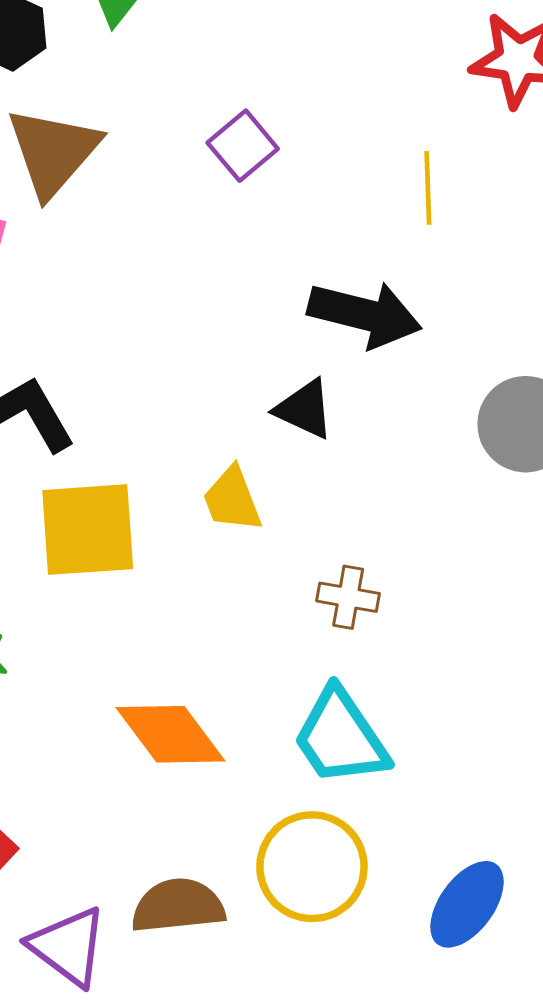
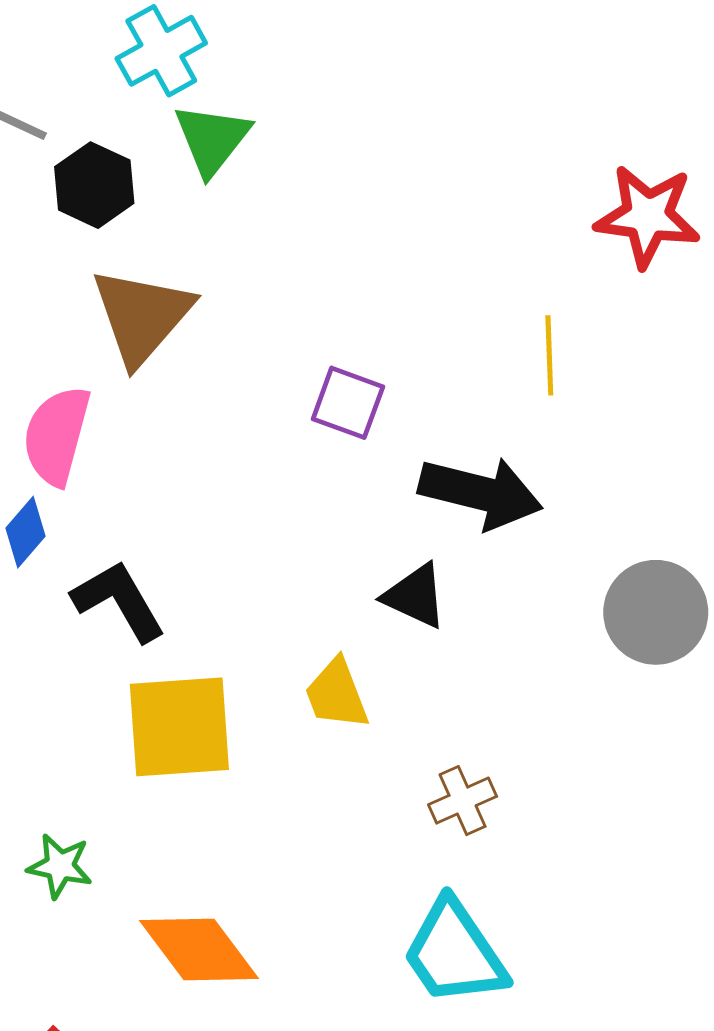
purple square: (243, 146) -> (348, 403), moved, turned -30
brown cross: (348, 597) -> (463, 801), turned -34
orange diamond: (170, 734) -> (199, 950), moved

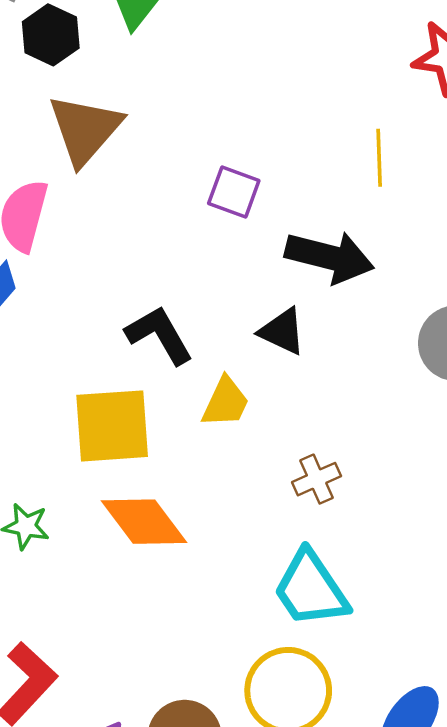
black L-shape: (119, 601) -> (159, 335), moved
yellow trapezoid: (337, 694) -> (226, 402), turned -134
orange diamond: (199, 950) -> (144, 522), moved

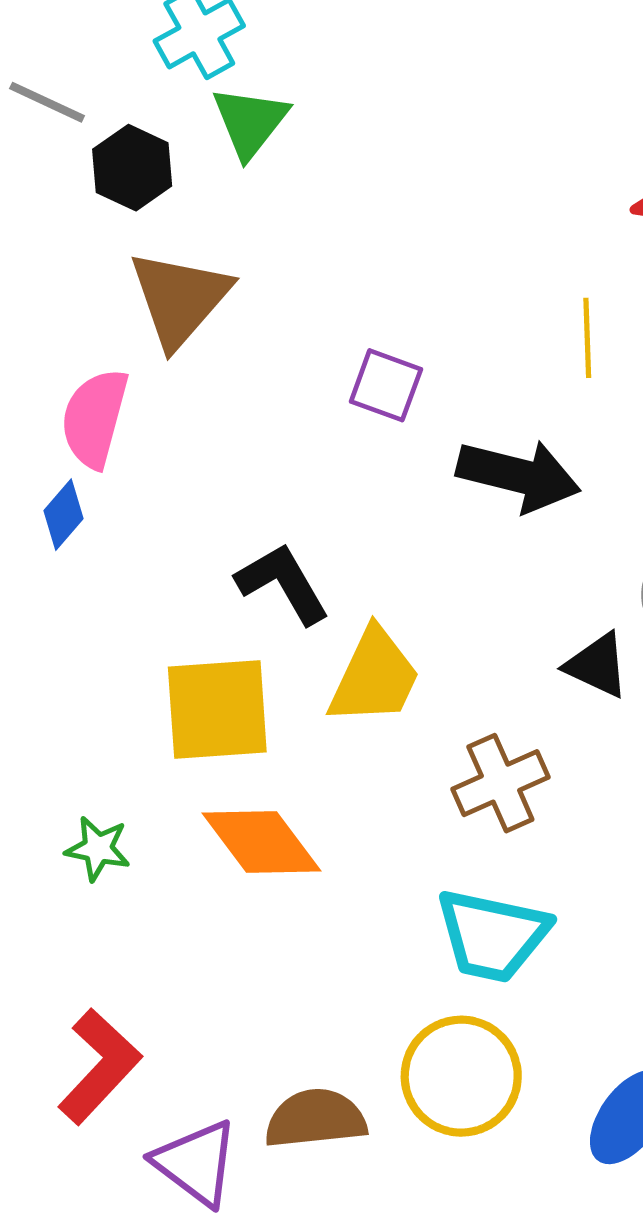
black triangle: (282, 331) -> (597, 665), moved
yellow trapezoid: (226, 402) -> (374, 677), size x1.4
brown cross: (317, 479) -> (500, 783), size x1.4
cyan trapezoid: (311, 589) -> (492, 935), turned -44

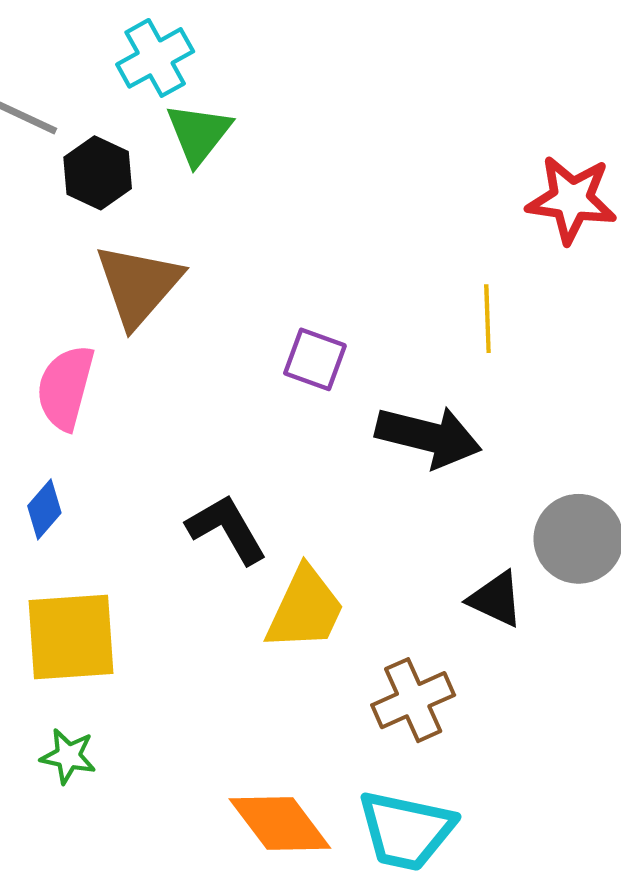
blue diamond: (63, 515) -> (44, 509), moved
yellow square: (217, 709) -> (71, 637), moved
orange diamond: (262, 842) -> (280, 823), moved

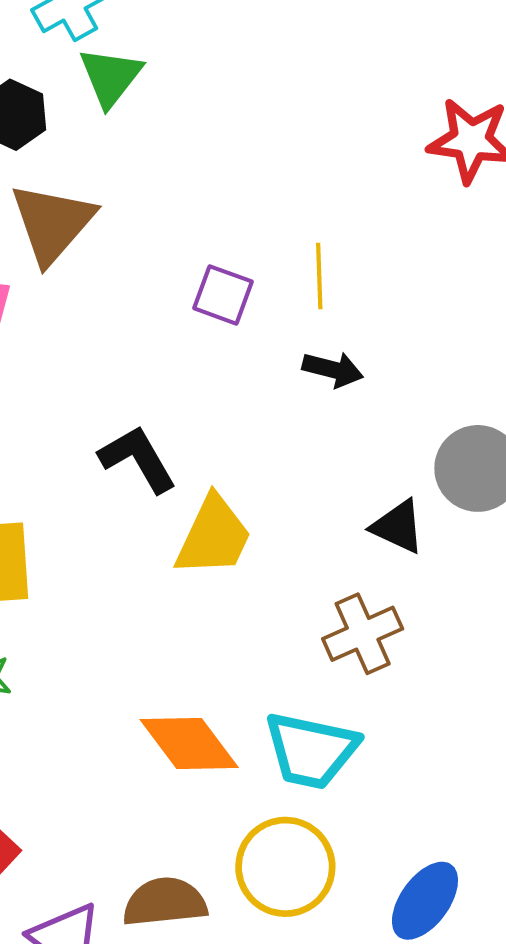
yellow line: (487, 319) -> (319, 276), moved
black arrow: (429, 436) -> (333, 369), size x0.6
brown cross: (413, 700) -> (363, 634), moved

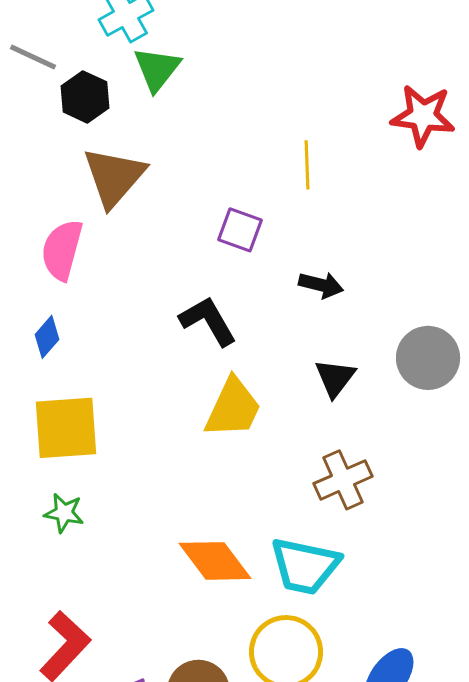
yellow line: (319, 276) -> (307, 165), moved
black L-shape: (138, 459) -> (208, 321), moved
black triangle: (398, 527) -> (335, 378), moved, turned 42

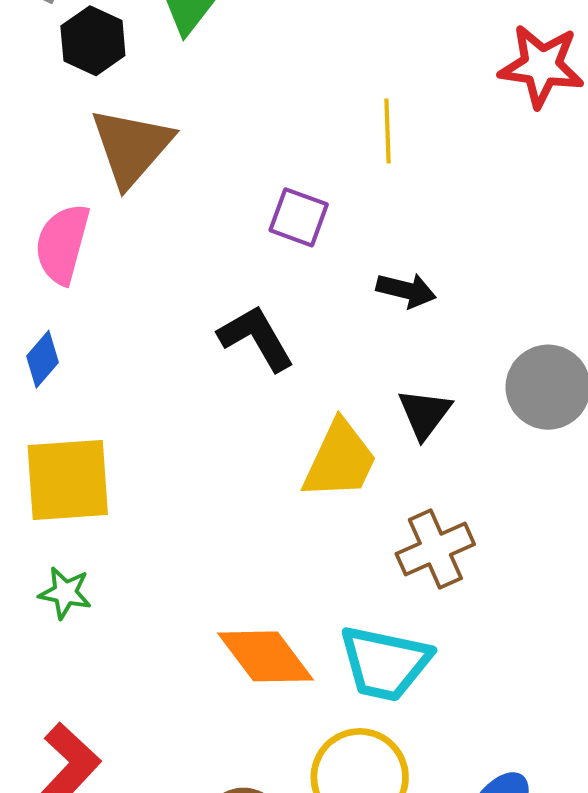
yellow trapezoid: (233, 408) -> (340, 460), moved

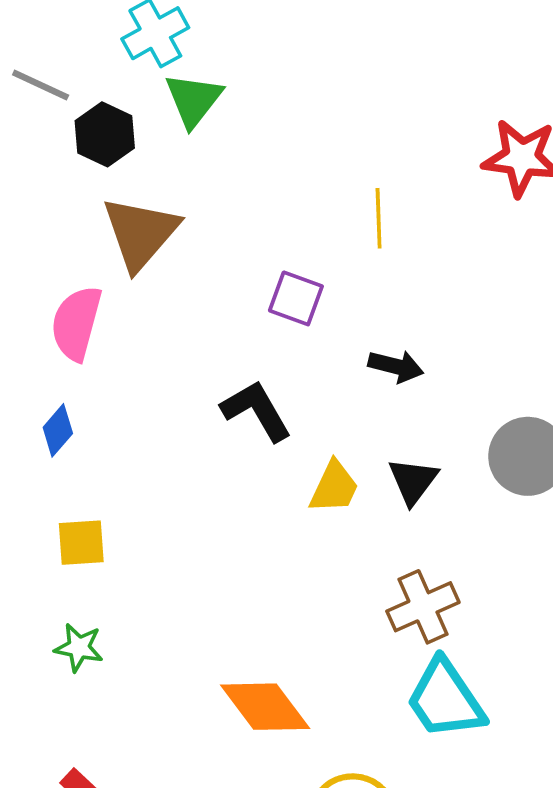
yellow trapezoid: (340, 460) -> (334, 487), moved, size x0.7
yellow square: (68, 480) -> (81, 543), size x0.6
cyan trapezoid: (385, 663) -> (445, 699), moved, turned 44

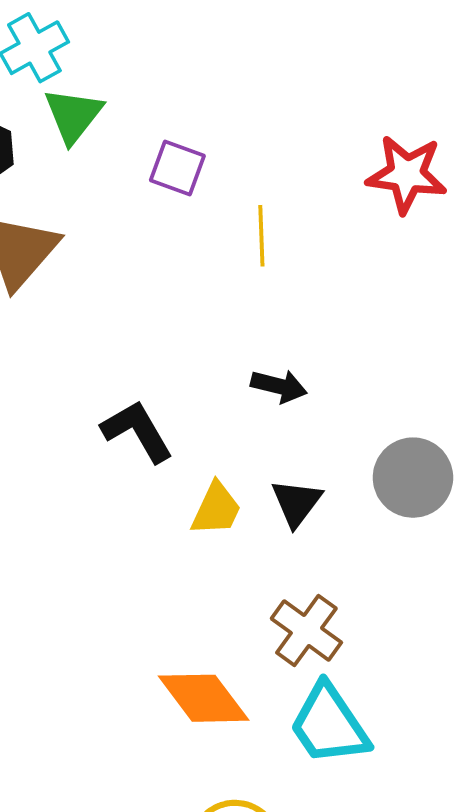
purple square: (296, 298) -> (177, 168), moved
brown cross: (423, 607) -> (306, 630), turned -30
orange diamond: (265, 707) -> (204, 698), moved

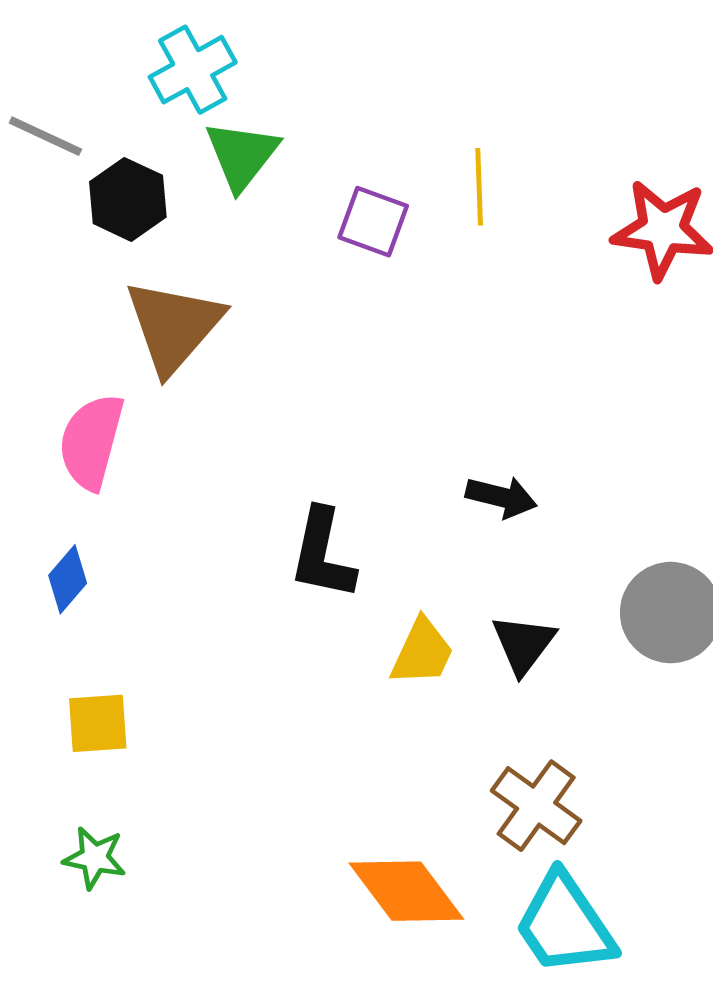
yellow line: (261, 236) -> (479, 187), moved
black L-shape: (137, 431) -> (322, 554), turned -138

